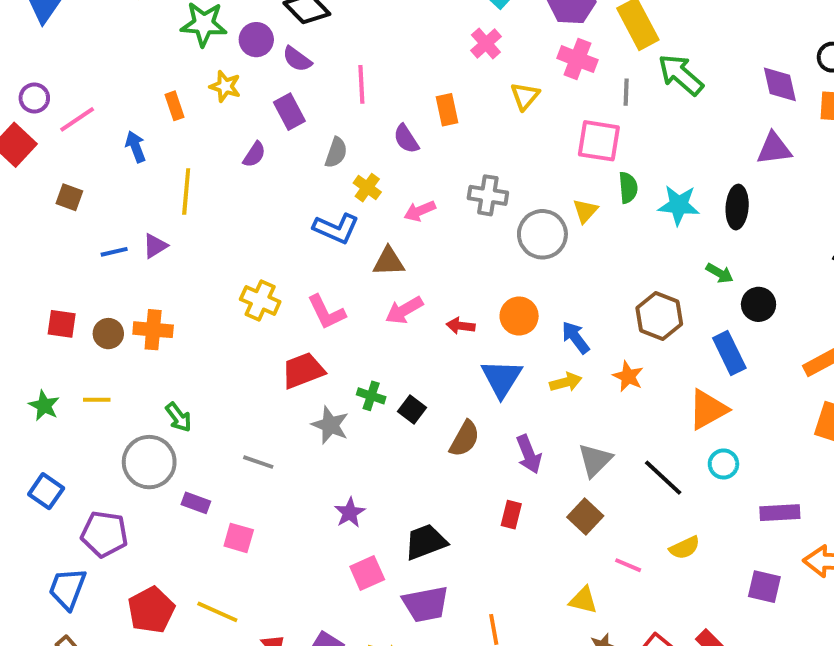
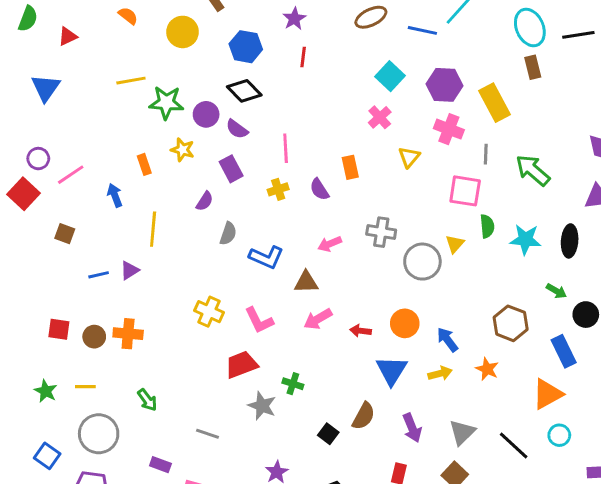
green arrow: (681, 75) -> (533, 170), moved
gray semicircle: (336, 153) -> (228, 234), moved
yellow cross: (367, 188) -> (278, 189), moved, turned 36
black square: (412, 409) -> (328, 434), moved
gray circle: (149, 462) -> (99, 434), moved

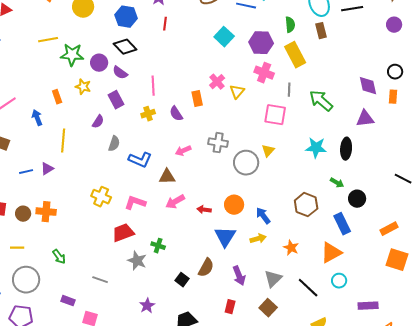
pink cross: (380, 117) -> (217, 82), moved
green semicircle: (487, 226) -> (290, 25), moved
pink L-shape: (259, 320) -> (135, 203), turned 135
orange star: (487, 369) -> (291, 248), moved

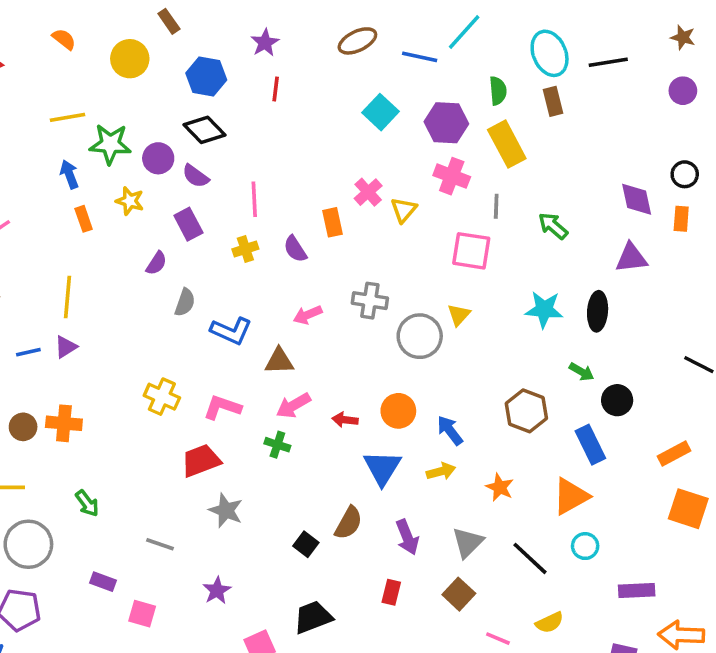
green arrow: (321, 101) -> (553, 226), size x0.7
blue arrow: (37, 118) -> (69, 174), moved
yellow line: (63, 141) -> (68, 297), moved
green cross: (158, 246) -> (277, 445), moved
purple star: (147, 306) -> (217, 590), moved

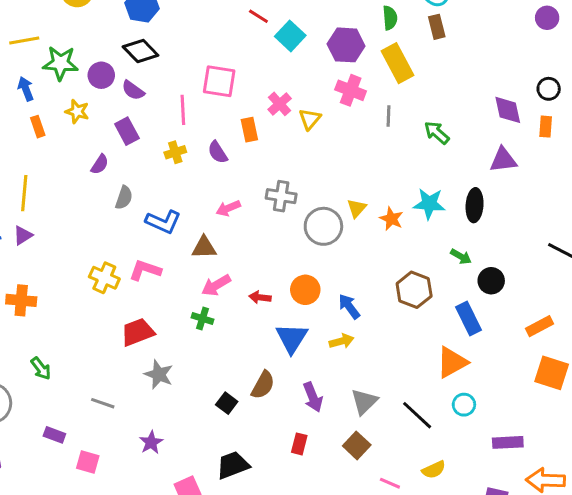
red line: (276, 89) -> (258, 16), moved, turned -65
pink square: (471, 251) -> (219, 81), moved
pink L-shape: (222, 407) -> (145, 270), moved
orange star: (500, 487) -> (391, 219), moved

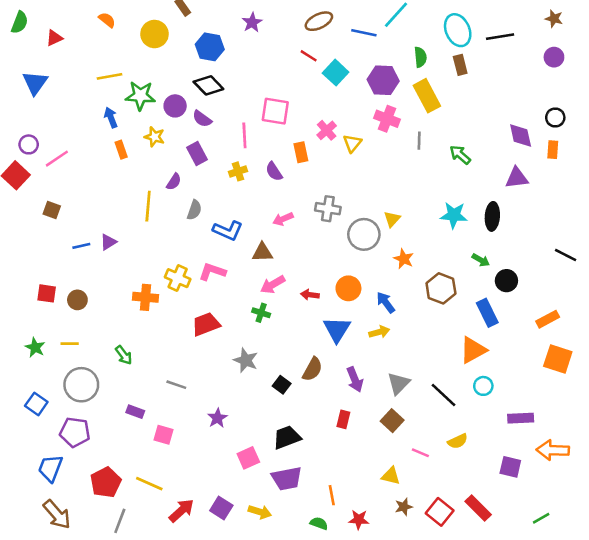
yellow line: (24, 193) -> (148, 206), moved
orange star: (391, 219) -> (404, 259), moved
orange cross: (21, 300) -> (146, 297), moved
gray star: (159, 374) -> (246, 360), moved

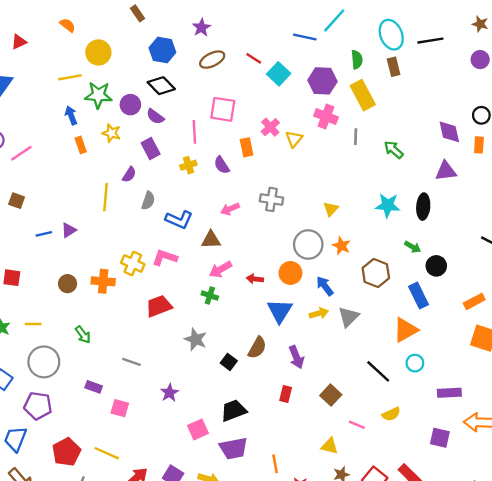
brown ellipse: (319, 21) -> (212, 60), moved
yellow circle: (155, 34) -> (98, 52), moved
gray circle: (364, 234) -> (308, 245), moved
brown circle: (77, 300) -> (68, 284), moved
gray triangle: (399, 383) -> (349, 317), moved

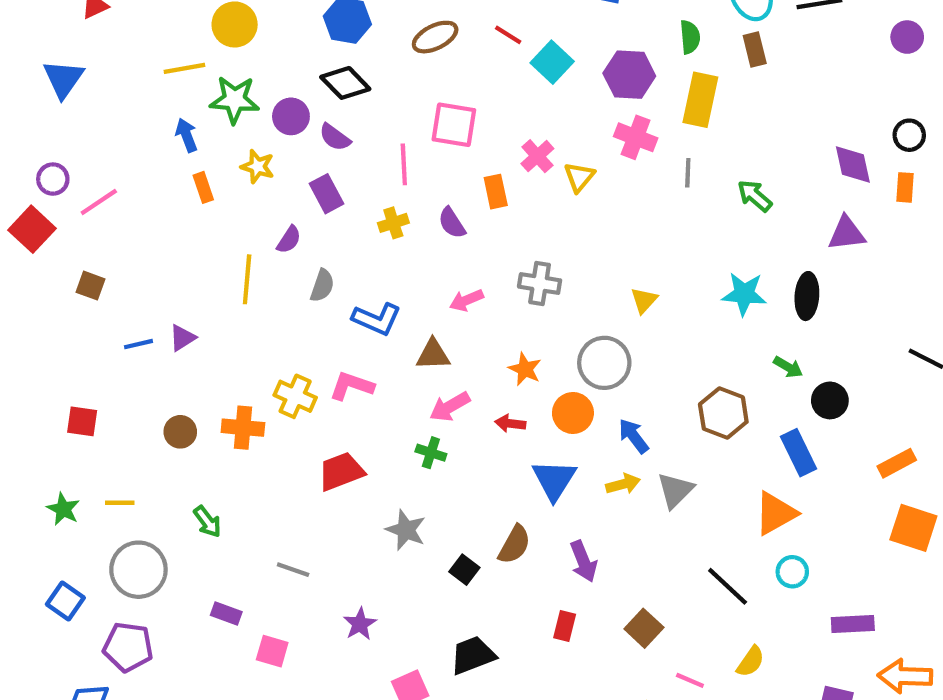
yellow rectangle: (363, 95) -> (700, 100), turned 40
orange star: (341, 246) -> (525, 369), moved
yellow semicircle: (391, 414) -> (751, 662), turned -30

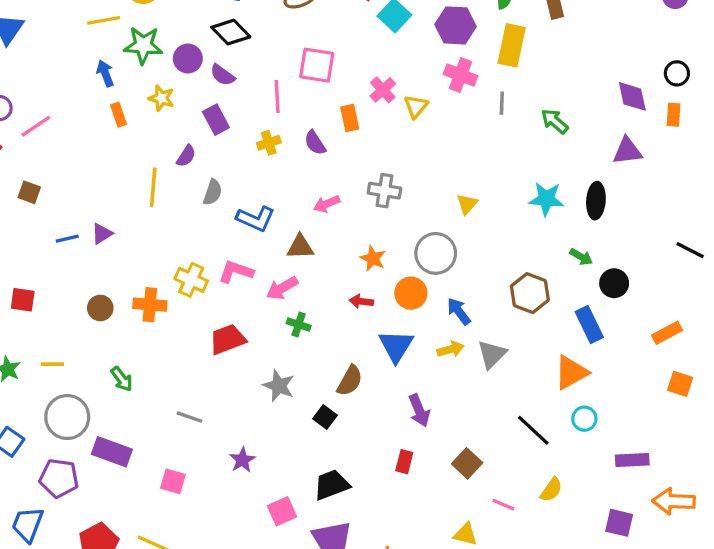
pink arrow: (450, 407) -> (282, 288), moved
orange square: (913, 528) -> (680, 384), size x0.7
brown semicircle: (514, 545) -> (350, 381), moved
purple rectangle: (226, 614) -> (112, 452), moved, size x1.6

